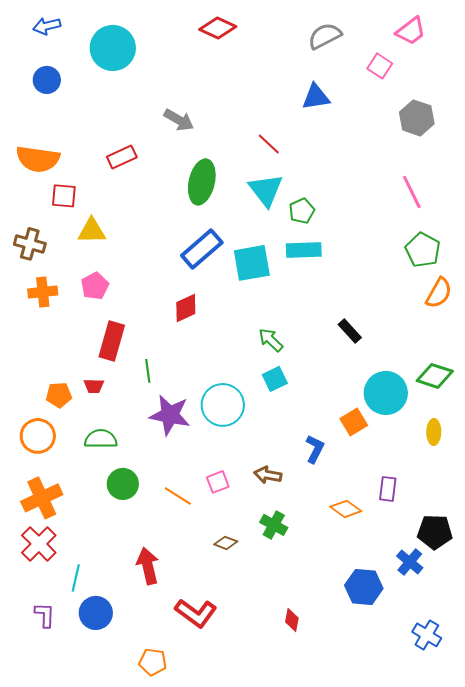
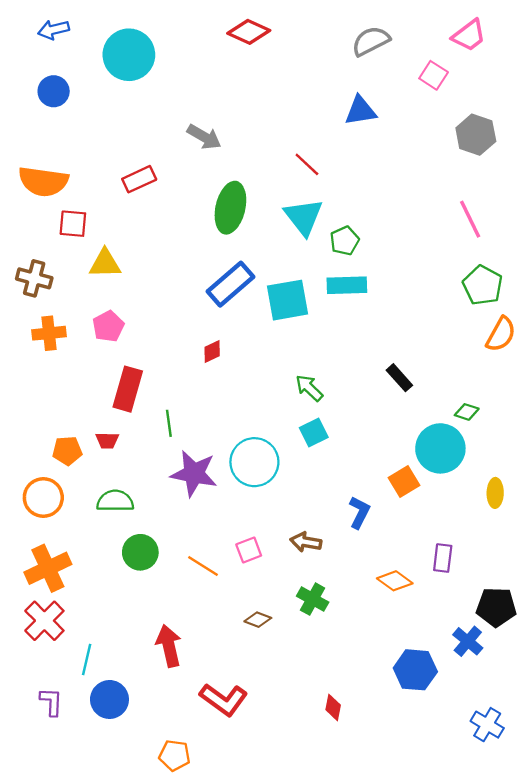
red diamond: (186, 308) -> (212, 351), size x0.7
green diamond: (435, 376) -> (467, 412), moved, size x0.6

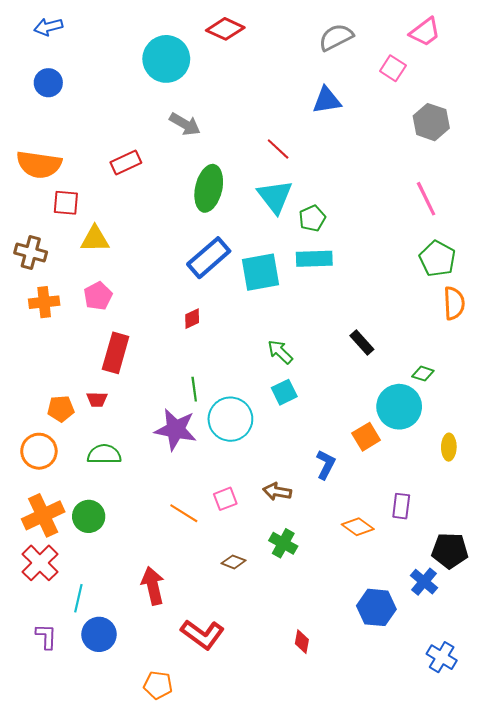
cyan circle: (129, 55) -> (166, 59), moved
orange semicircle: (501, 334) -> (454, 303), turned -32
green line: (169, 423) -> (194, 389), moved
green circle: (140, 552) -> (89, 516), moved

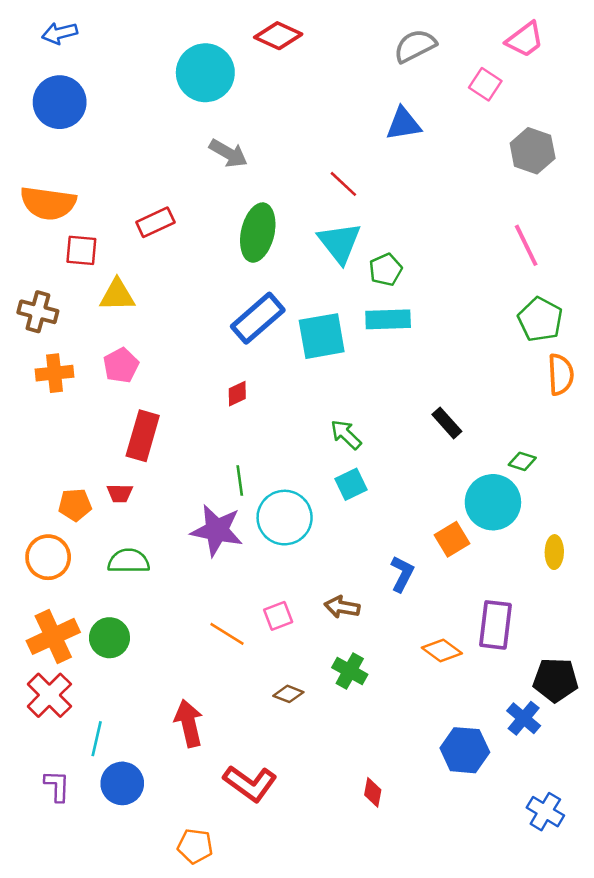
blue circle: (48, 83) -> (60, 102), size x1.5
red rectangle: (126, 162) -> (155, 222), moved
purple rectangle: (401, 506) -> (495, 625), size x1.5

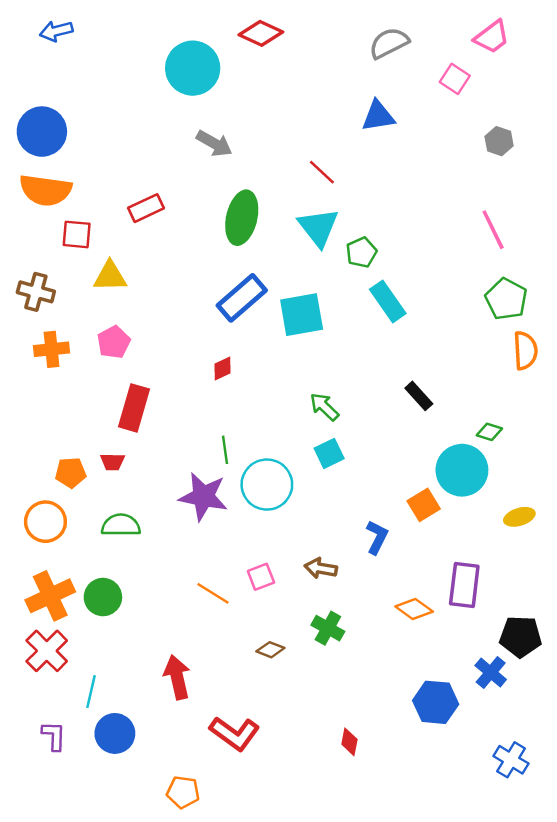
blue circle: (60, 102) -> (42, 132), moved
gray hexagon: (533, 151) -> (499, 141), size x0.7
cyan rectangle: (388, 319) -> (388, 301), moved, turned 57
yellow ellipse: (554, 552) -> (519, 517), turned 72

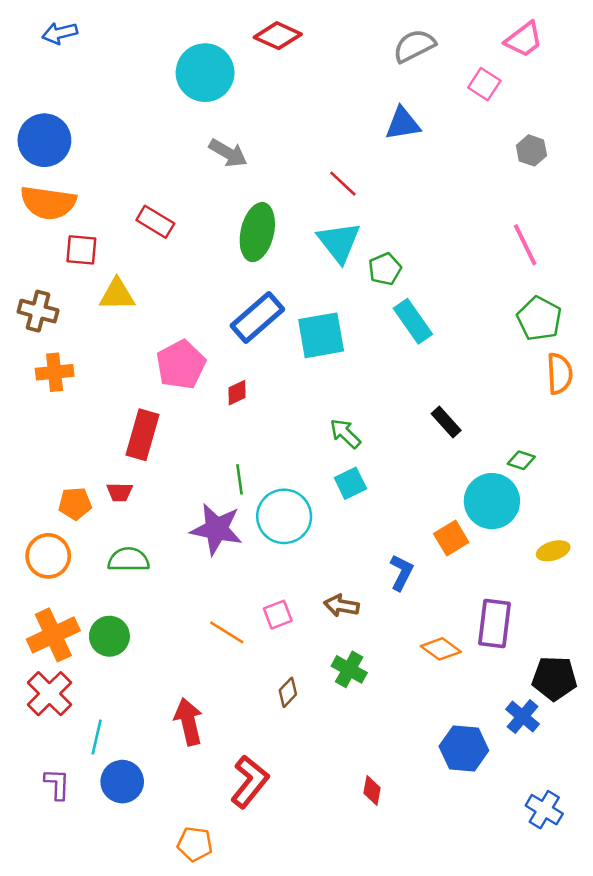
red rectangle: (146, 208) -> (155, 222), turned 56
pink pentagon: (114, 342) -> (181, 365), moved, size x1.4
brown diamond: (270, 650) -> (288, 692), turned -68
red L-shape: (235, 733) -> (250, 782), turned -87

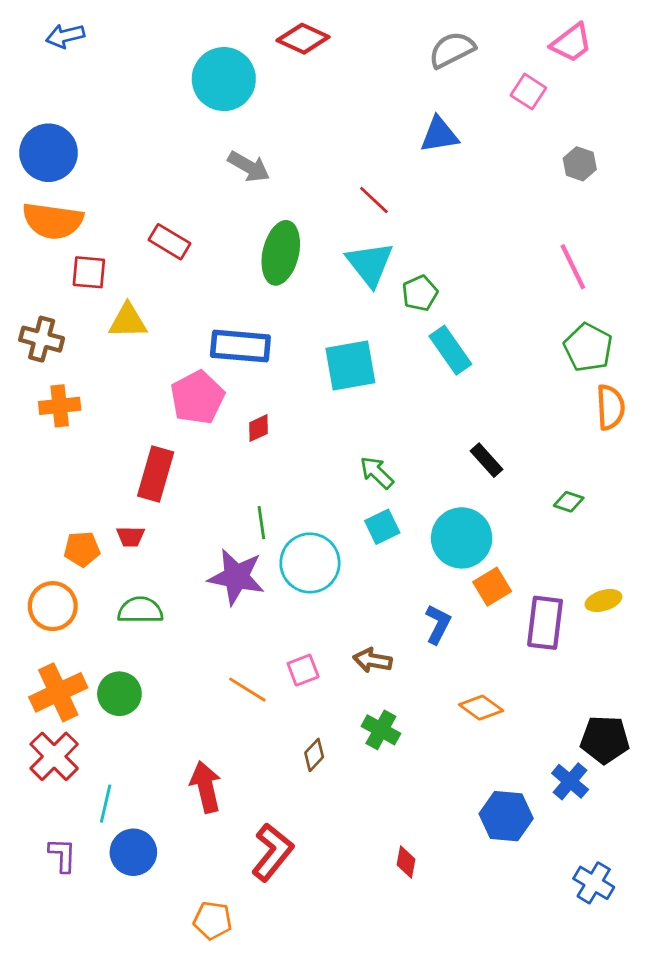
blue rectangle: (257, 317) -> (240, 346), moved, turned 46
cyan circle: (492, 501) -> (462, 538), moved
purple rectangle: (494, 623) -> (545, 623), moved

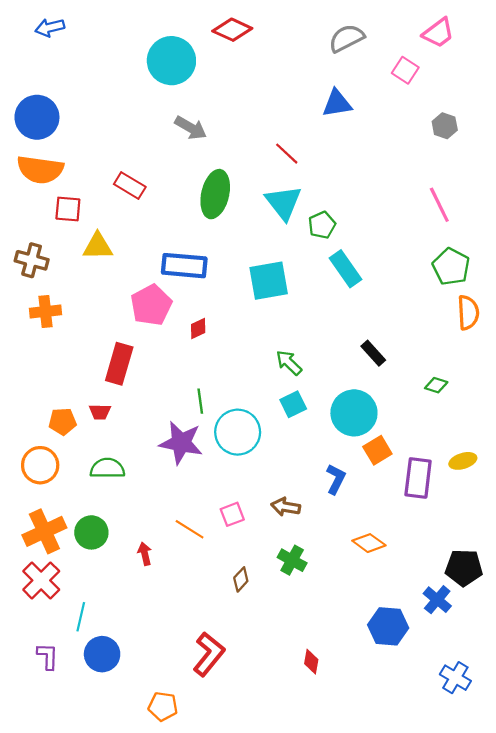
red arrow: (206, 787) -> (145, 554), moved, size x0.6

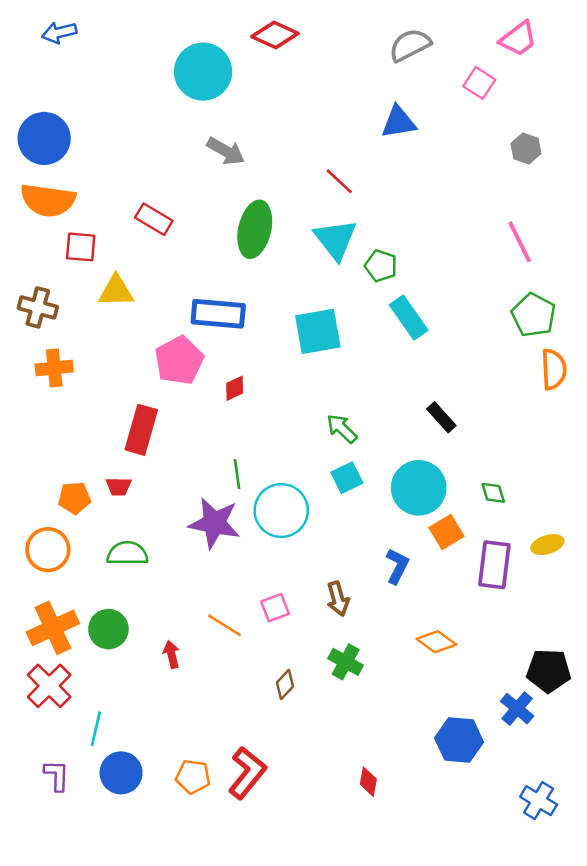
green pentagon: (322, 225) -> (381, 266), turned -30
green diamond: (436, 385) -> (493, 493), moved, turned 55
brown arrow: (286, 507) -> (338, 599), turned -116
orange pentagon: (163, 706) -> (193, 777), moved

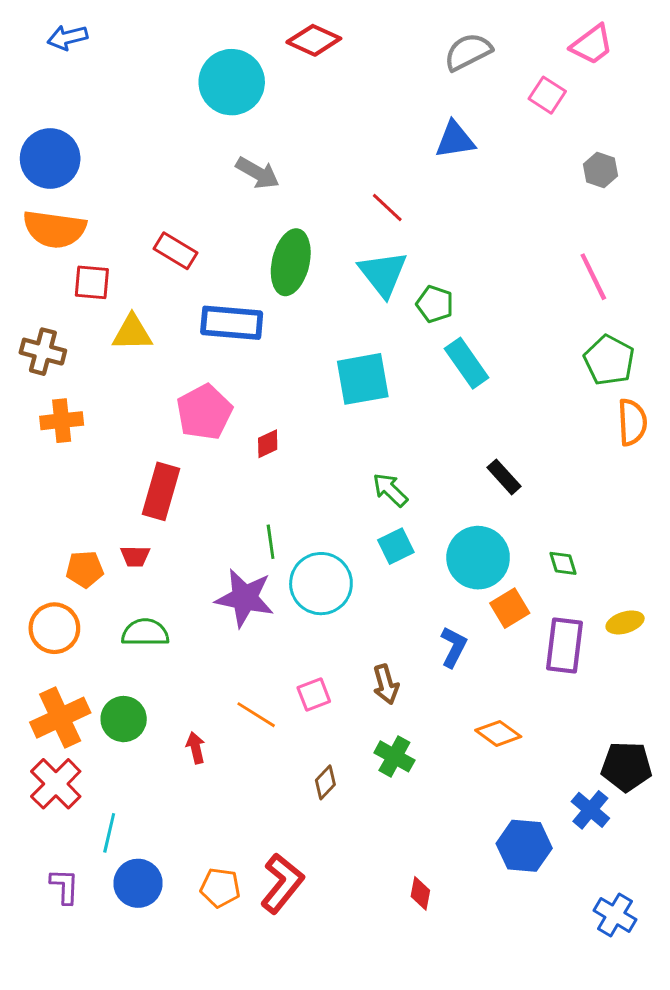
blue rectangle: (218, 314) -> (232, 323), moved

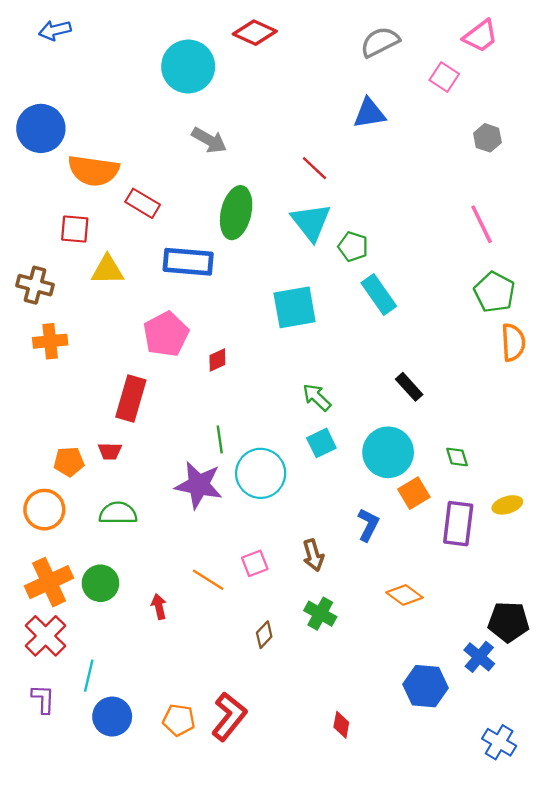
orange semicircle: (54, 229) -> (93, 171), moved
purple L-shape: (65, 886) -> (43, 699), moved

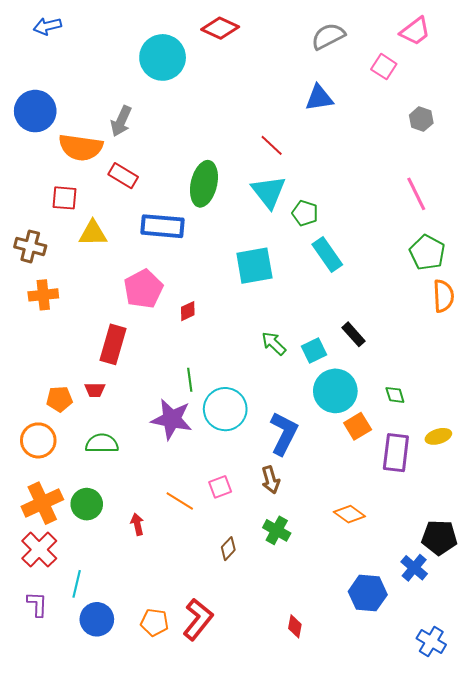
gray arrow: (209, 140) -> (121, 121), moved, turned 84
cyan square: (321, 443) -> (314, 350), moved
blue L-shape: (368, 525) -> (284, 433), moved, size x1.5

